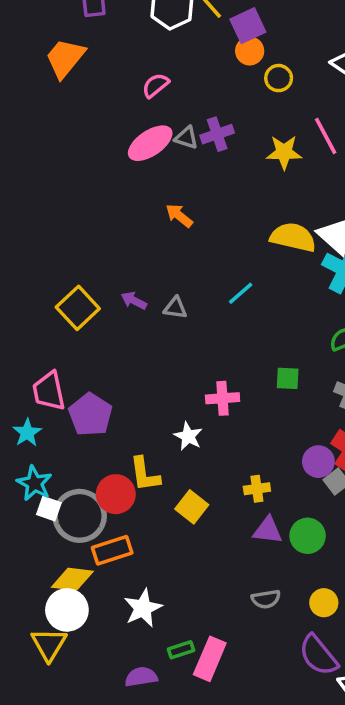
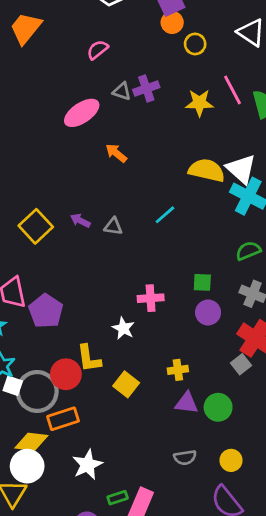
pink ellipse: (150, 143) -> (82, 113), moved
purple circle: (318, 462) -> (208, 312), moved

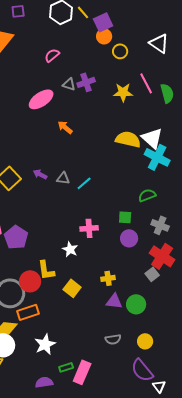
cyan line: (165, 215) -> (84, 183), moved
green semicircle: (248, 251) -> (147, 195), moved

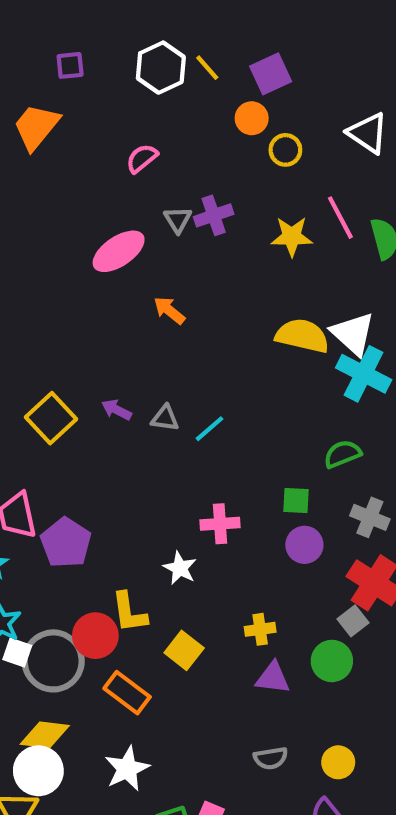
purple square: (103, 22) -> (271, 74), moved
gray triangle: (69, 84) -> (178, 220), turned 40
green circle: (136, 304) -> (332, 661), moved
orange rectangle: (28, 312) -> (127, 693), moved, turned 55

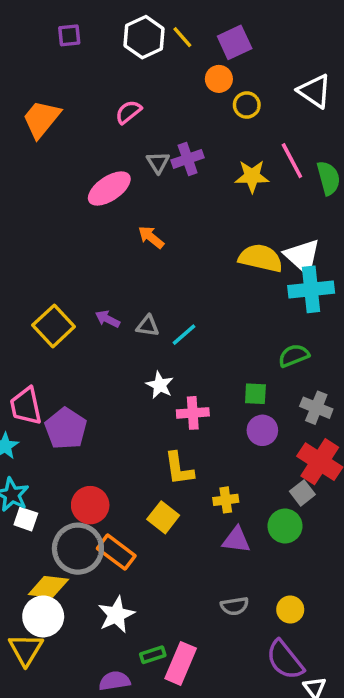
orange trapezoid: (36, 127) -> (41, 119), moved
cyan cross: (364, 374) -> (311, 289), turned -33
white star: (180, 568) -> (160, 385), moved
yellow L-shape: (129, 612) -> (179, 469), moved
gray circle: (53, 661) -> (78, 549), moved

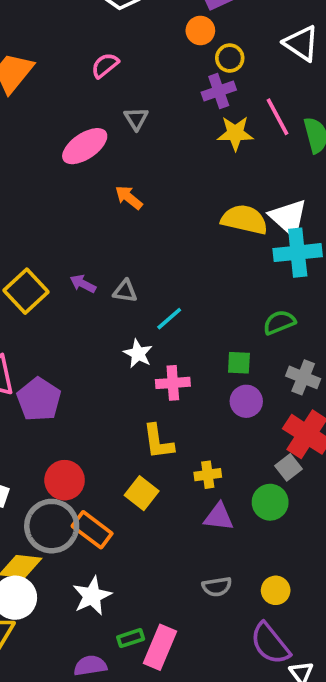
purple cross: (188, 159) -> (219, 91), moved
cyan line: (184, 335) -> (169, 319), moved

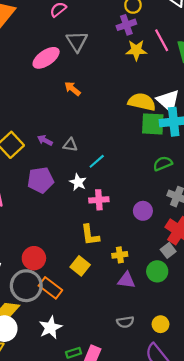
gray triangle: (136, 119) -> (77, 41), size x1.5
green square: (239, 363) -> (153, 124), moved, size x1.6
purple pentagon: (39, 399) -> (41, 180), moved, turned 30

